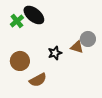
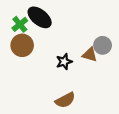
brown circle: (20, 61) -> (22, 45), moved
brown semicircle: (38, 80) -> (65, 100), moved

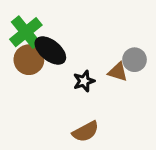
black ellipse: (40, 17) -> (50, 50), moved
green cross: (20, 24) -> (26, 32), size x1.5

